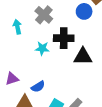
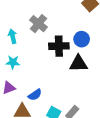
blue circle: (84, 11) -> (82, 39), moved
cyan star: (42, 48) -> (13, 62), moved

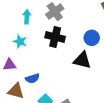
black cross: (59, 46) -> (55, 37), moved

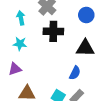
blue circle: (92, 38) -> (86, 15), moved
blue semicircle: (32, 78) -> (75, 73), moved, turned -32

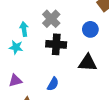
cyan star: (20, 44) -> (16, 47), moved
blue semicircle: (75, 73) -> (53, 84), moved

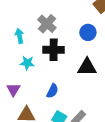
cyan star: (16, 47) -> (27, 63), moved
purple triangle: (15, 81) -> (13, 90), turned -40

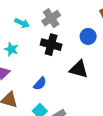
cyan arrow: (19, 36) -> (22, 23), turned 112
cyan star: (27, 63) -> (11, 49), moved

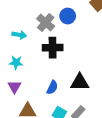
blue circle: (88, 36) -> (68, 16), moved
black triangle: (79, 69) -> (80, 82), moved

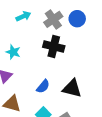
cyan arrow: (19, 35) -> (23, 16), moved, turned -48

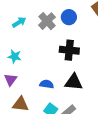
black cross: (54, 46) -> (69, 50), moved
blue semicircle: (43, 86) -> (47, 84), turned -112

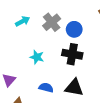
blue circle: (69, 17) -> (74, 29), moved
cyan star: (14, 56) -> (37, 57), moved

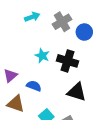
black cross: (72, 54) -> (68, 61), moved
blue semicircle: (46, 88) -> (34, 86), moved

